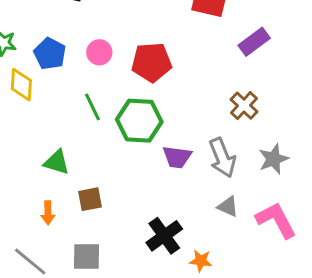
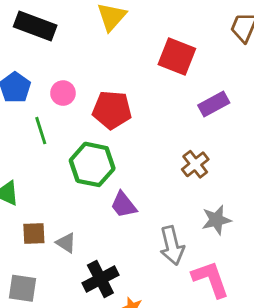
green line: (93, 107) -> (41, 131), moved
purple trapezoid: (177, 157) -> (124, 205), turned 36
gray arrow: (222, 158) -> (172, 246), moved
gray triangle: (228, 207) -> (66, 243), moved

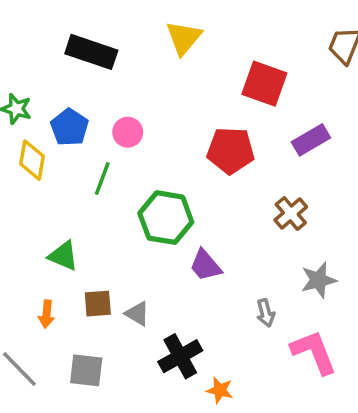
red pentagon: (112, 110) -> (231, 150), moved
green line: (41, 131) -> (102, 179), turned 40
gray arrow: (172, 246) -> (266, 313), size x0.6

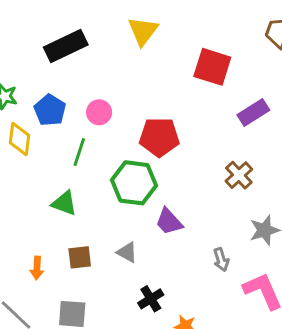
black rectangle: (91, 52) -> (66, 46), turned -42
red pentagon: (231, 150) -> (159, 137), moved
green triangle: (63, 256) -> (64, 203), moved
gray triangle: (137, 314) -> (127, 252), moved
black cross: (180, 356) -> (151, 299), size x0.7

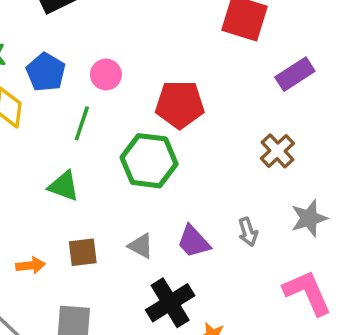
purple trapezoid: (169, 222) -> (194, 242), moved
gray arrow: (221, 260) -> (248, 232), moved
orange arrow: (37, 268) -> (30, 265), turned -100
black cross: (151, 299) -> (170, 303), size x1.5

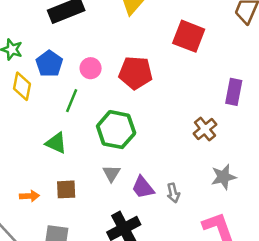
purple rectangle: (295, 74) -> (234, 92), moved, turned -50
red pentagon: (180, 104) -> (136, 73), moved
gray arrow: (248, 232) -> (173, 193), moved
gray triangle: (141, 246) -> (111, 173), moved, turned 30

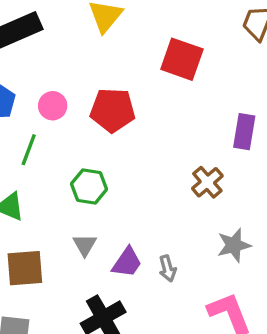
green hexagon: (116, 130) -> (89, 187), size x0.7
purple trapezoid: (143, 187) -> (127, 262), turned -105
brown square: (66, 189) -> (25, 268), size x1.4

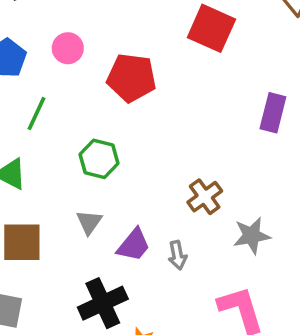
pink circle: (53, 106) -> (68, 48), moved
brown cross: (207, 182) -> (205, 197), moved

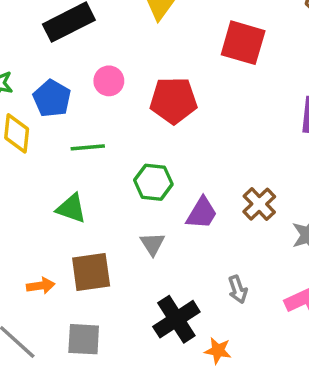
green line: (36, 114) -> (88, 147), turned 68
purple trapezoid: (134, 245) -> (202, 213), moved
gray arrow: (177, 255) -> (238, 289), moved

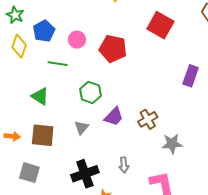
pink circle: (109, 81) -> (77, 40), moved

